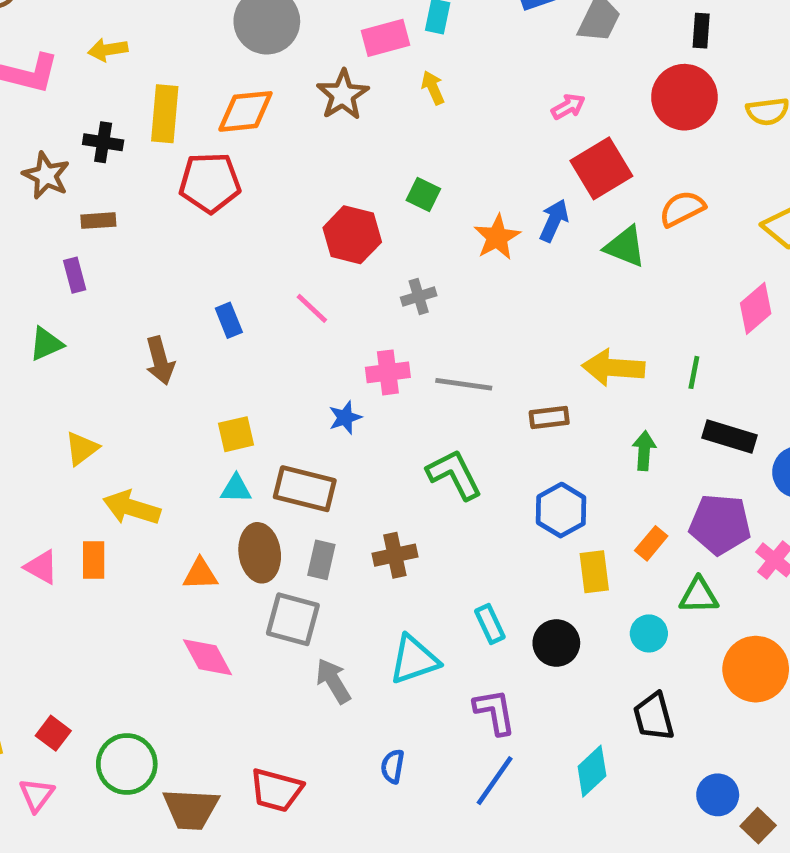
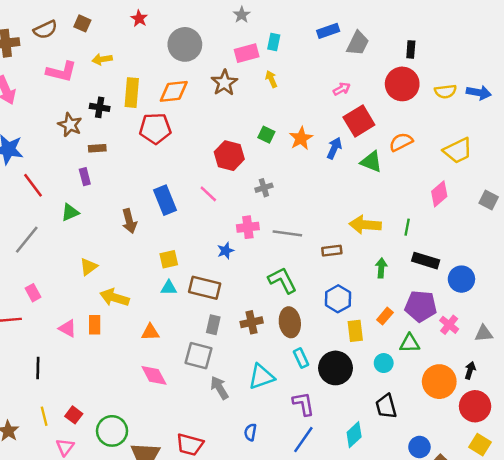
orange star: (497, 237) -> (301, 138), moved
blue rectangle: (229, 320) -> (165, 200), size x1.6
brown ellipse: (260, 553) -> (290, 322), moved
black circle: (556, 643) -> (336, 368), size x1.4

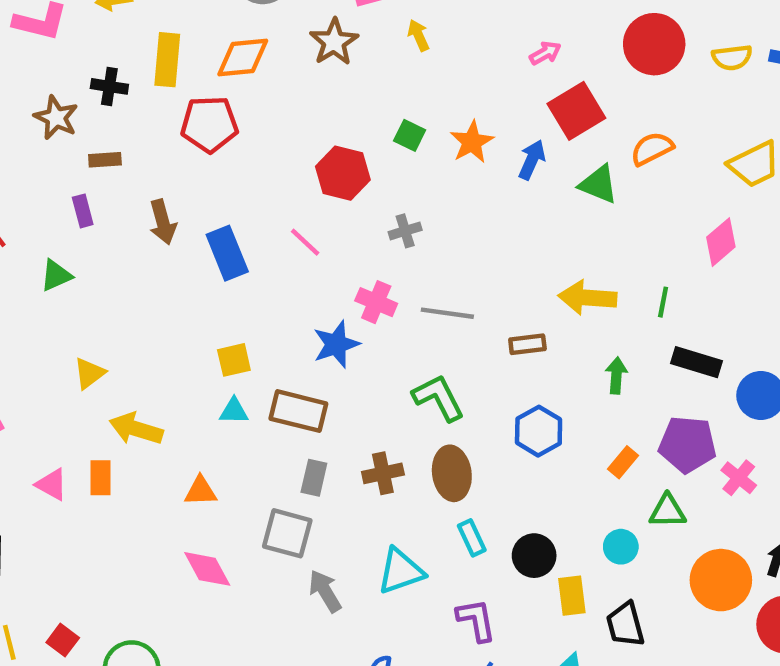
brown arrow: (129, 221) -> (163, 222), moved
pink cross: (248, 227) -> (376, 302), turned 30
blue star: (226, 251) -> (336, 344), size x1.5
yellow rectangle: (355, 331) -> (572, 596), moved
black circle: (336, 368) -> (534, 556), size x0.7

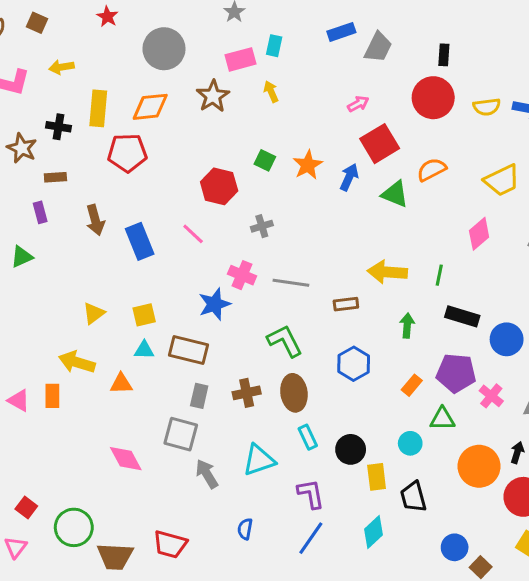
yellow triangle: (89, 373) -> (94, 313), moved
orange triangle: (201, 491) -> (121, 384), moved

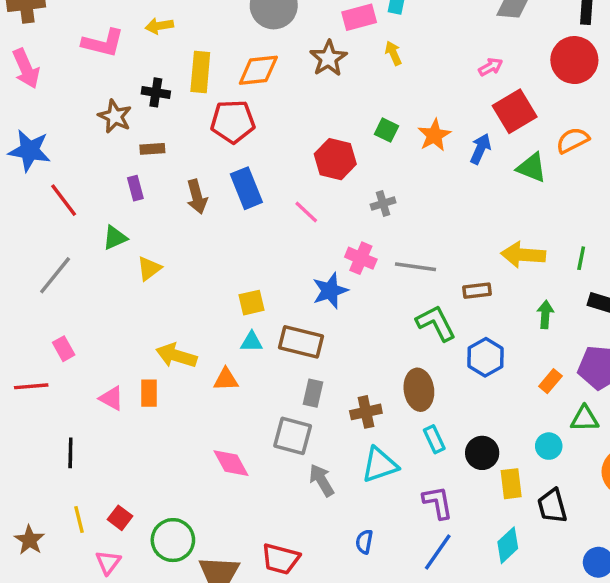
blue rectangle: (140, 241) -> (246, 188), moved
yellow triangle: (94, 313) -> (149, 268), moved
green L-shape: (285, 341) -> (436, 323), moved
brown cross: (247, 393) -> (366, 412), moved

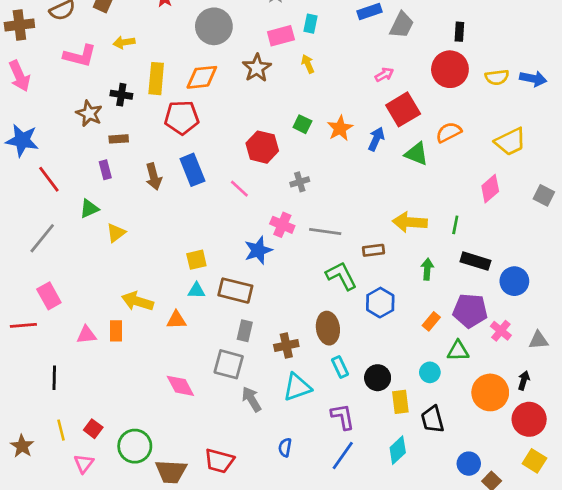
pink rectangle: (64, 349) -> (49, 296), size x1.4
pink triangle: (111, 398) -> (86, 335), turned -35

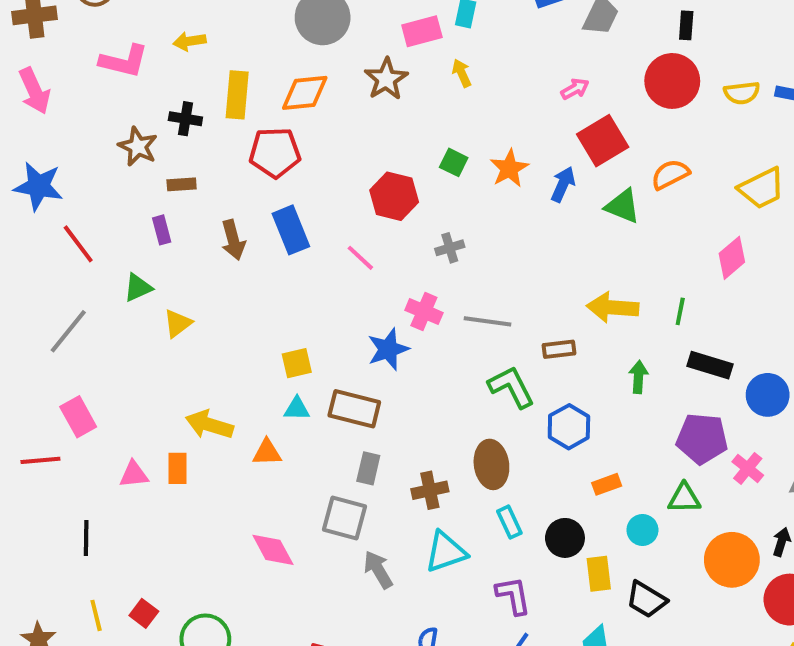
orange rectangle: (431, 321) -> (607, 484), moved, turned 30
black trapezoid: (433, 419) -> (646, 600), turned -44

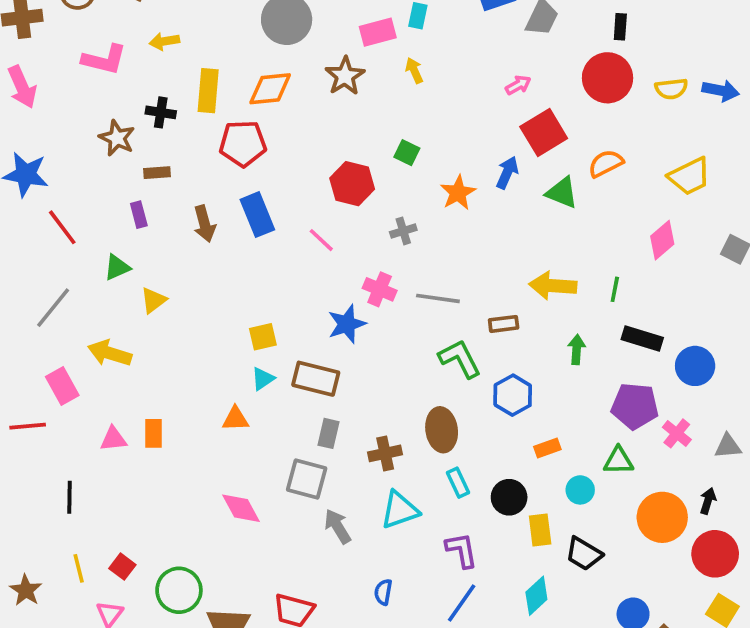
orange star: (509, 168) -> (458, 193), moved
cyan triangle: (297, 409) -> (263, 379), turned -35
yellow arrow: (209, 425) -> (110, 353), moved

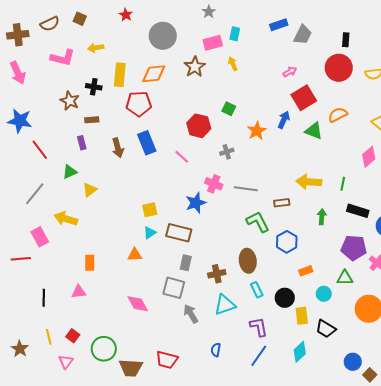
pink triangle: (113, 439) -> (79, 292), moved

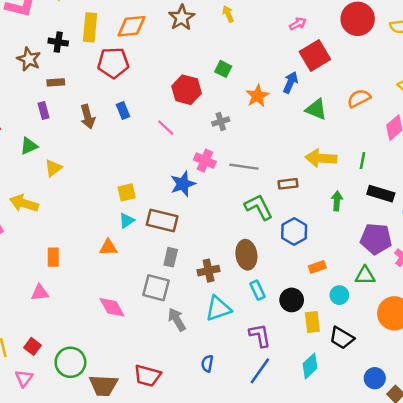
orange semicircle: (338, 115) -> (359, 98), moved
green triangle: (314, 131) -> (316, 109), moved
blue rectangle: (147, 143) -> (123, 111), size x0.6

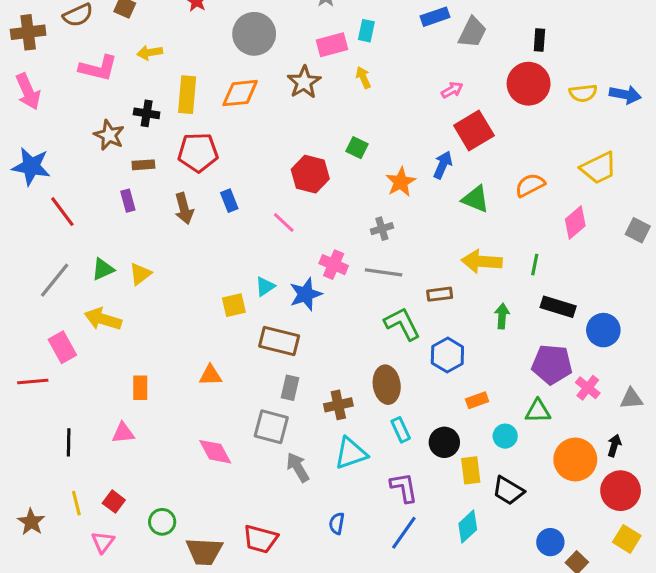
red pentagon: (113, 63) -> (198, 152), moved
gray cross: (221, 122) -> (382, 229), moved
green triangle: (29, 146) -> (103, 269), moved
cyan triangle: (127, 221) -> (265, 286), moved
green circle: (70, 362) -> (162, 522), size x0.7

